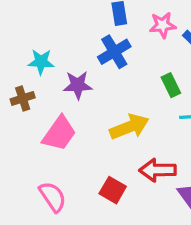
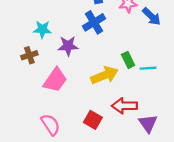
green rectangle: (171, 85) -> (128, 60), moved

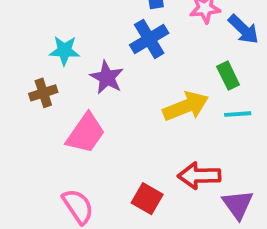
purple star: (68, 46) -> (107, 77), turned 30
green rectangle: (128, 60) -> (228, 76), moved
yellow arrow: (105, 75) -> (186, 106), moved

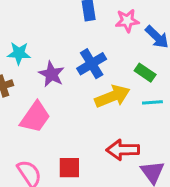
blue cross: (149, 39) -> (92, 64), moved
green rectangle: (228, 76) -> (145, 73), turned -30
red square: (147, 199) -> (69, 168), moved, turned -30

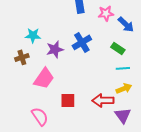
purple star: (52, 74) -> (55, 49), turned 30
yellow arrow: (112, 96) -> (124, 88), moved, size x0.7
red square: (69, 168) -> (68, 100), moved

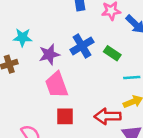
green rectangle: (118, 48) -> (112, 53), moved
pink trapezoid: (44, 78) -> (57, 85), moved, turned 125

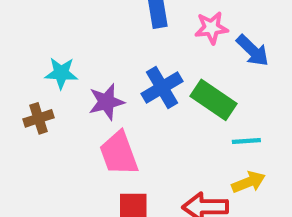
green rectangle: (112, 53) -> (213, 100), size x1.5

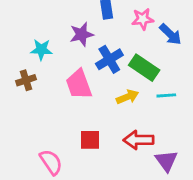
purple star: (106, 102) -> (82, 34), moved
pink trapezoid: (119, 153) -> (79, 84), moved
yellow arrow: (248, 182) -> (127, 97), moved

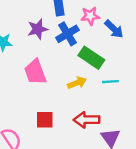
blue cross: (109, 59) -> (67, 34), moved

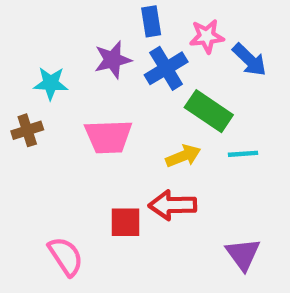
pink trapezoid: (35, 72) -> (108, 137), turned -72
red arrow: (87, 120) -> (172, 205), moved

